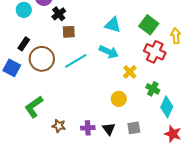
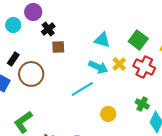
cyan line: (76, 61) -> (82, 89), moved
yellow cross: (130, 72) -> (119, 64), moved

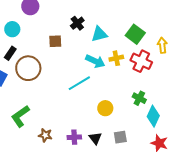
cyan circle: (13, 25) -> (12, 29), moved
black cross: (48, 29) -> (77, 23), moved
cyan triangle: (102, 40) -> (99, 34), turned -30
yellow cross: (119, 64) -> (116, 58), turned 32

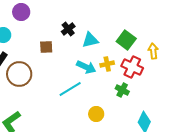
green cross: (139, 98) -> (122, 90), moved

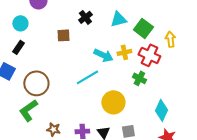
cyan triangle: (90, 40) -> (118, 19), moved
brown circle: (19, 74) -> (36, 83), moved
yellow circle: (96, 114) -> (113, 102), size x1.5

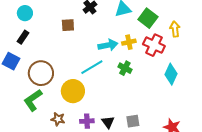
cyan arrow: (103, 55) -> (108, 45), turned -36
green cross: (139, 78) -> (125, 68), moved
yellow circle: (113, 102) -> (73, 91), moved
cyan diamond: (161, 110) -> (171, 74), moved

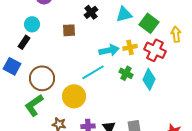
cyan circle: (25, 13) -> (32, 24), moved
cyan diamond: (171, 74) -> (149, 79), moved

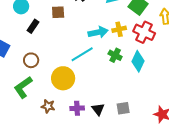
black rectangle: (24, 42) -> (33, 26), moved
brown circle: (42, 78) -> (31, 60), size x0.6

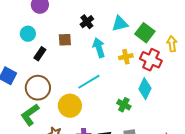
cyan arrow: (98, 32) -> (99, 48), moved, turned -96
green cross: (115, 55) -> (124, 105), moved
brown circle: (31, 60) -> (38, 88), size x1.6

